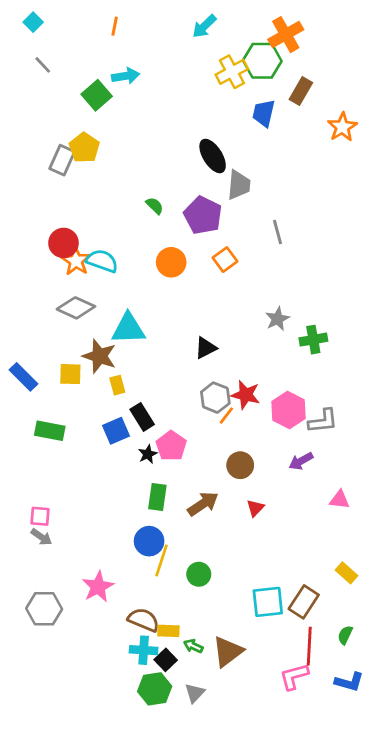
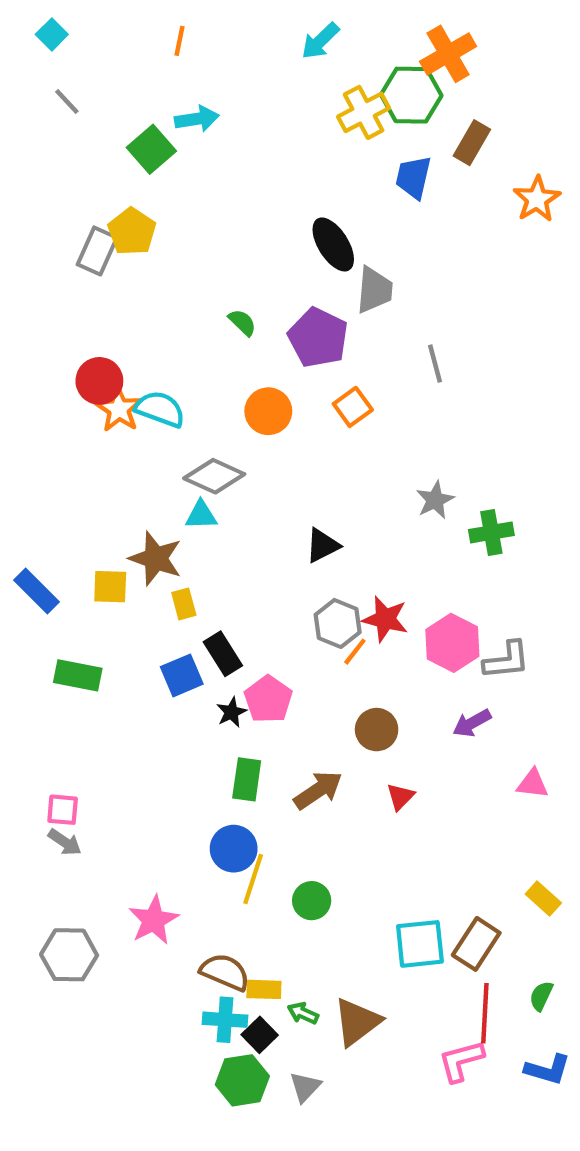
gray diamond: (76, 308) -> (214, 476), moved
cyan triangle: (128, 329) -> (201, 515), size x0.6

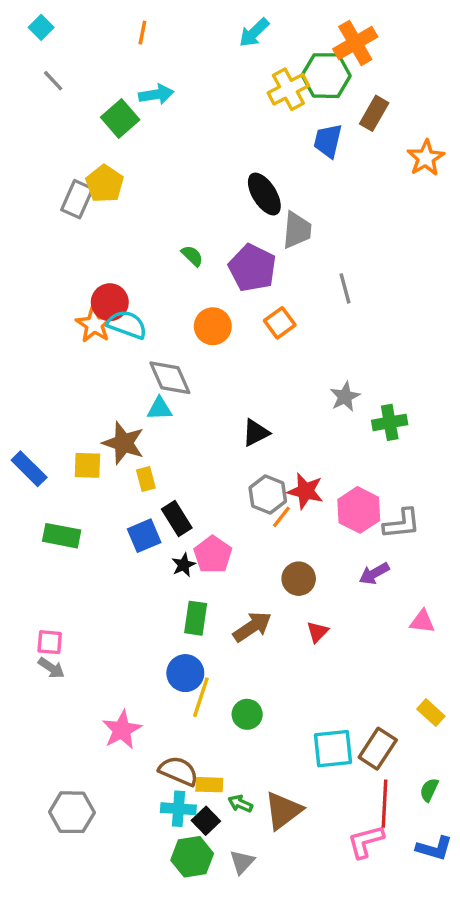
red circle: (99, 381) -> (110, 302), moved
gray diamond: (214, 476) -> (170, 378), turned 42
gray hexagon: (69, 955) -> (72, 812), moved

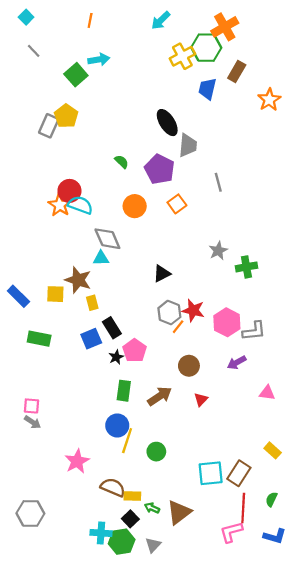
cyan cross: (178, 809) -> (101, 533), moved
gray hexagon: (72, 812) -> (30, 513), moved

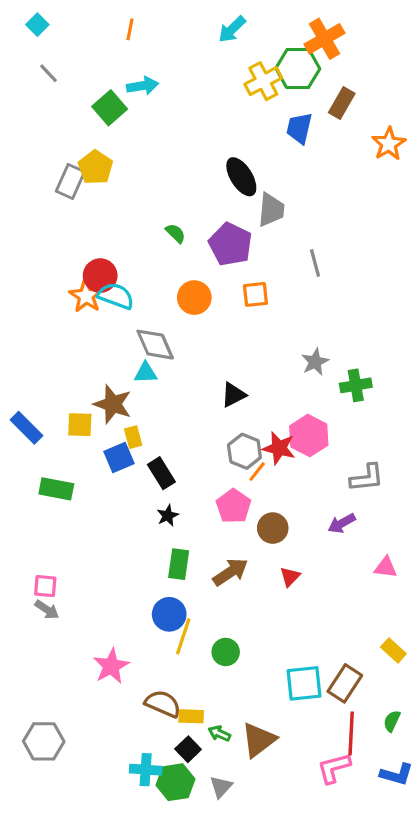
orange square: (177, 204) -> (255, 294), turned 30
pink hexagon: (227, 322) -> (309, 436), moved
blue square: (91, 339) -> (119, 457), moved
pink pentagon: (135, 351) -> (233, 506), moved

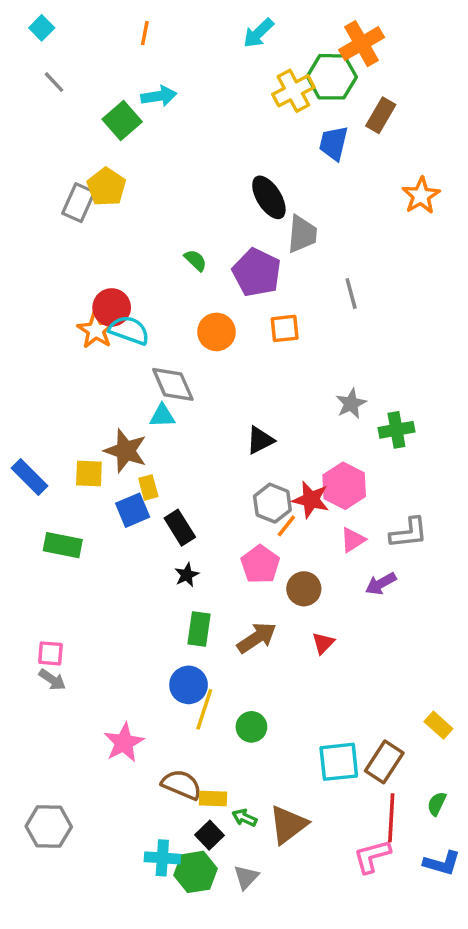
orange star: (389, 144) -> (421, 196), moved
pink triangle: (386, 567) -> (353, 540), moved, turned -40

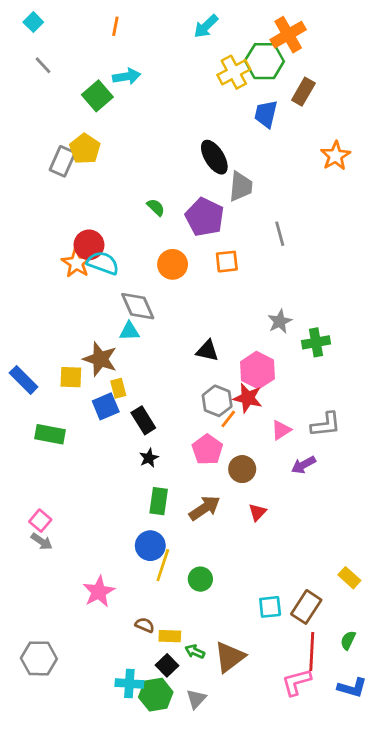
black triangle: (260, 440) -> (207, 351), turned 40
pink hexagon: (344, 486) -> (257, 370), moved
pink square: (50, 653) -> (40, 521), turned 35
cyan square: (339, 762) -> (270, 607), size x0.7
brown semicircle: (182, 785) -> (145, 625), size x0.6

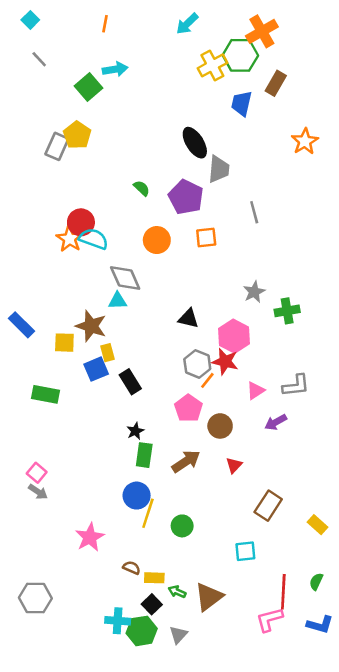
blue rectangle: (24, 380) -> (21, 325), moved
black star: (149, 458) -> (135, 431), moved
brown rectangle: (306, 607) -> (268, 506), moved

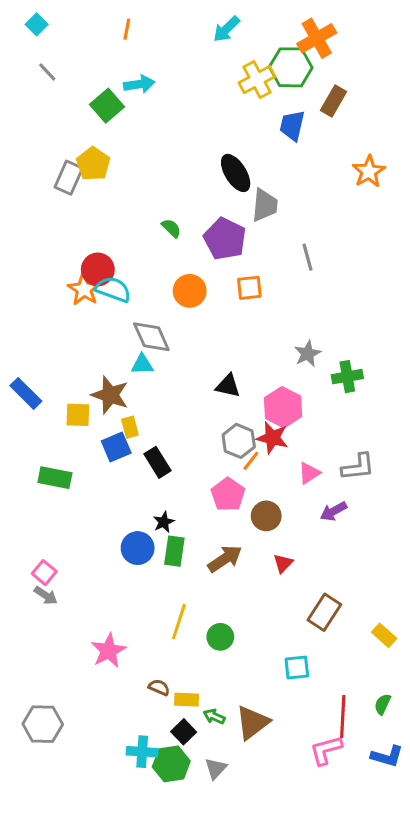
blue circle: (137, 496) -> (138, 548), moved

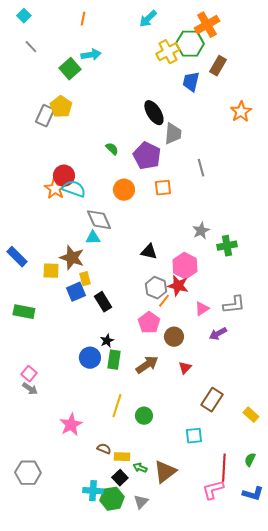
green rectangle: (55, 478) -> (24, 312), moved

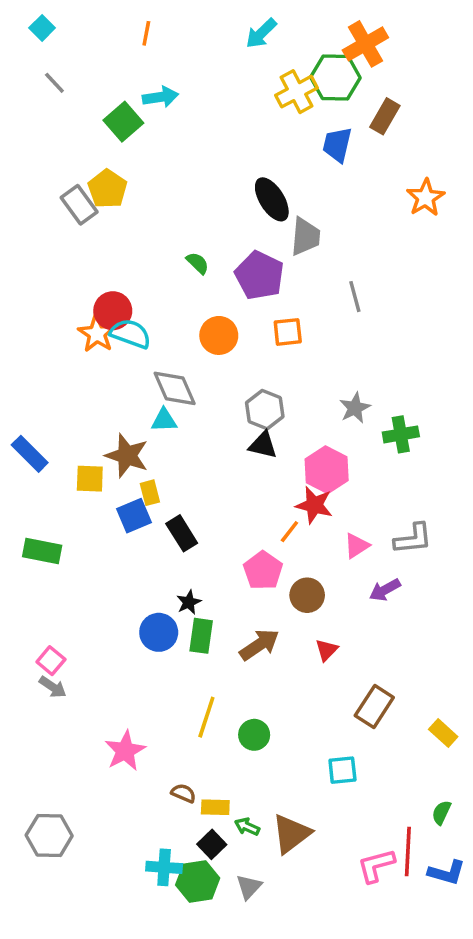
gray rectangle: (45, 116) -> (79, 205), turned -60
gray hexagon: (156, 288) -> (265, 410), moved
red line: (224, 468) -> (408, 851), moved

